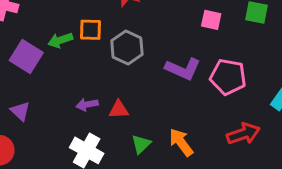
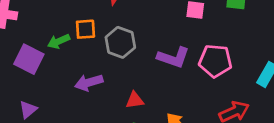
purple arrow: (87, 105) -> (89, 83), moved, size x1.4
red triangle: (119, 109) -> (135, 100), moved
purple triangle: (20, 111) -> (28, 110), turned 42

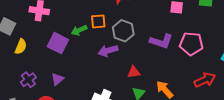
purple arrow: (89, 83) -> (108, 51), moved

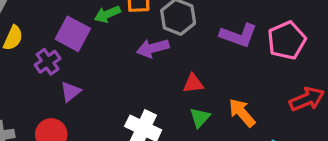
pink pentagon: (191, 44) -> (287, 40), turned -30
purple cross: (28, 80) -> (48, 62), moved

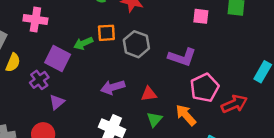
pink pentagon: (287, 40) -> (204, 88), moved
purple arrow: (153, 48) -> (113, 87), moved

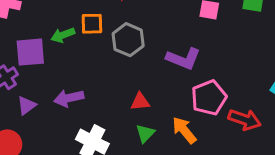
purple square: (58, 59) -> (30, 52), turned -35
purple arrow: (113, 87) -> (69, 98), moved
red arrow: (234, 104) -> (245, 120), turned 40

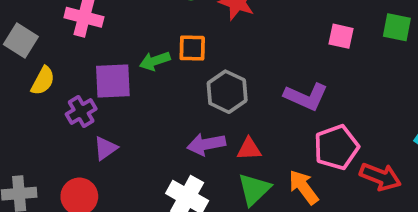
gray hexagon: (128, 40) -> (227, 92), moved
purple arrow: (69, 98) -> (206, 144), moved
green triangle: (145, 133) -> (254, 189), size x1.4

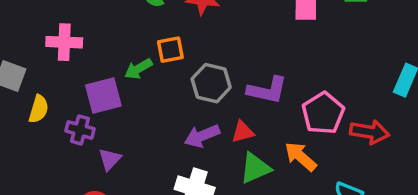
purple L-shape: (306, 97) -> (267, 90), moved
purple cross: (81, 111) -> (80, 130), turned -32
green triangle: (254, 189) -> (255, 168), turned 32

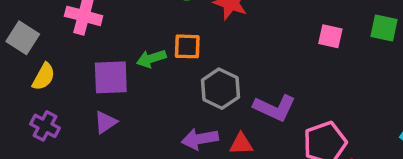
purple cross: (80, 130) -> (45, 126), moved
purple triangle: (110, 159) -> (105, 122), moved

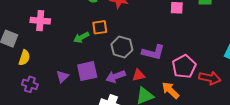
purple square: (111, 77) -> (87, 71), moved

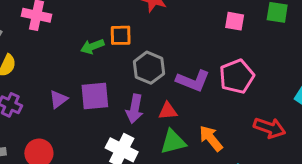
pink pentagon: (184, 66) -> (237, 76), moved
purple arrow: (116, 76) -> (135, 109), turned -66

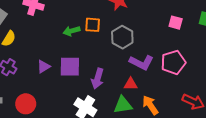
gray hexagon: (149, 68) -> (122, 37), moved
red triangle: (168, 111) -> (131, 84), moved

